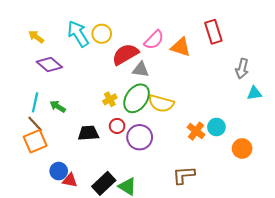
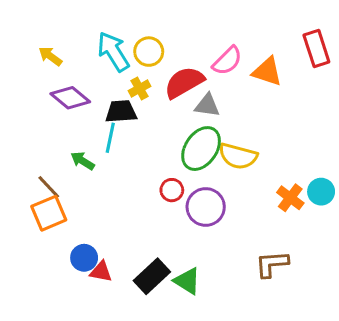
yellow cross: (110, 99) -> (139, 88), moved
cyan line: (35, 102) -> (110, 138), moved
black trapezoid: (88, 133) -> (121, 112), moved

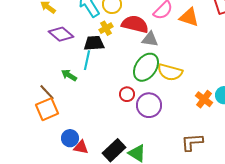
red semicircle: (184, 82) -> (135, 24), turned 44

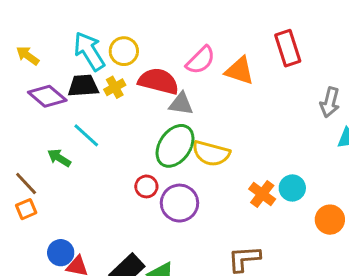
black trapezoid: (94, 43) -> (83, 86), moved
cyan line: (87, 60) -> (86, 135), turned -60
orange square: (47, 109) -> (26, 209), size x0.6

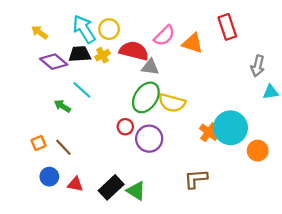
brown line: (26, 183) -> (63, 147), moved
cyan circle: (292, 188) -> (231, 128), size x1.8
blue circle: (61, 253) -> (49, 177), moved

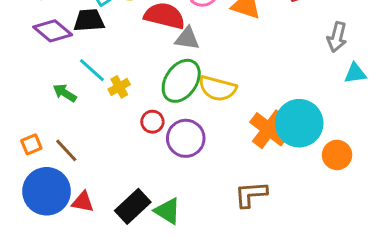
yellow cross: (102, 55) -> (119, 87), moved
orange cross: (209, 132) -> (269, 129), size x1.4
blue circle: (49, 177) -> (47, 191), size x1.8

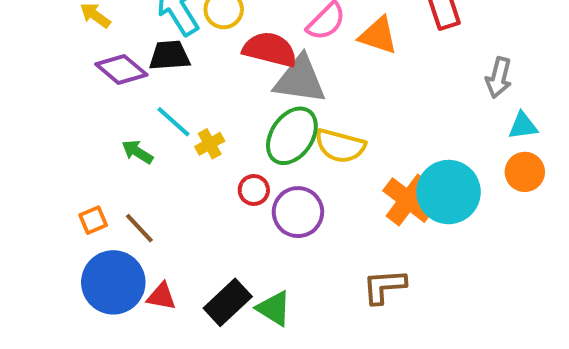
gray triangle: (187, 38) -> (300, 80), size x1.6
orange circle: (337, 155) -> (525, 172), moved

